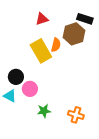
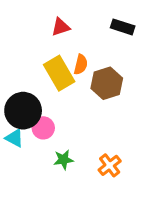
brown hexagon: (74, 34) -> (107, 83), moved
black circle: (16, 77) -> (23, 111), size x1.6
orange cross: (76, 115) -> (110, 165), turned 35

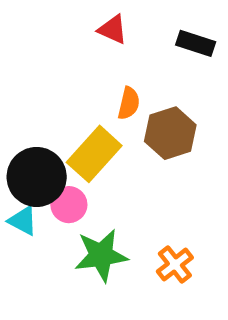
red triangle: (61, 27) -> (113, 29), moved, turned 42
yellow rectangle: (59, 73) -> (94, 154), moved, turned 72
green star: (63, 160) -> (101, 255), size x1.6

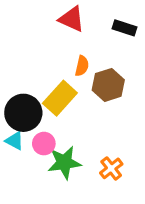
red triangle: (113, 29) -> (72, 19), size x1.4
pink circle: (69, 205) -> (44, 144), moved

